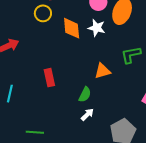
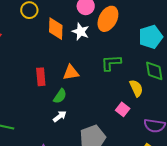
orange triangle: (102, 71) -> (71, 73), moved
red rectangle: (49, 78) -> (41, 77), moved

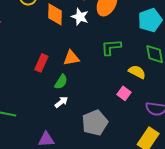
red rectangle: (41, 77) -> (41, 63), turned 30
yellow semicircle: (136, 88) -> (137, 72), turned -36

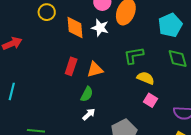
red rectangle: (41, 63) -> (71, 66), moved
yellow semicircle: (137, 72) -> (146, 78), moved

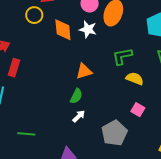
red rectangle: (71, 66) -> (14, 68), moved
pink square: (151, 100) -> (138, 110), moved

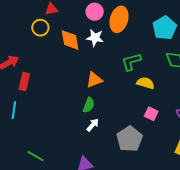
green line: (26, 134) -> (35, 156), moved, turned 30

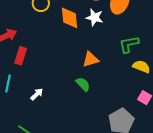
green semicircle: (89, 105) -> (83, 84), turned -70
white arrow: (93, 125) -> (37, 94), moved

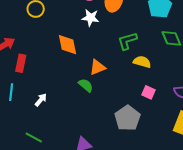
orange diamond: (70, 18) -> (67, 45), moved
orange triangle: (91, 59) -> (97, 67), moved

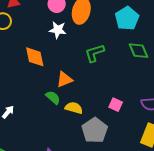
yellow semicircle: (142, 62) -> (74, 108), moved

